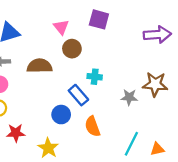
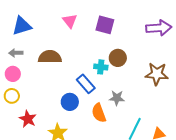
purple square: (99, 19) -> (105, 25), moved
brown circle: (72, 49) -> (118, 58), moved
gray star: (129, 97) -> (117, 98), moved
red star: (16, 133) -> (28, 119), turned 30

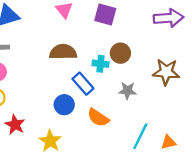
brown semicircle: (50, 57) -> (63, 52), moved
gray star: (117, 98) -> (127, 91), moved
orange semicircle: (99, 113) -> (98, 118), turned -36

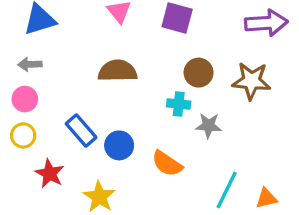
cyan cross: (101, 64) -> (179, 104), moved
brown star: (166, 72) -> (251, 81), moved
blue rectangle: (83, 84) -> (81, 130), moved

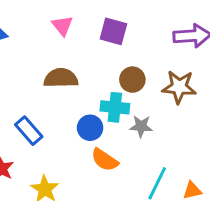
cyan cross: (179, 104) -> (115, 107), size x1.4
blue circle: (119, 145) -> (90, 128), moved

